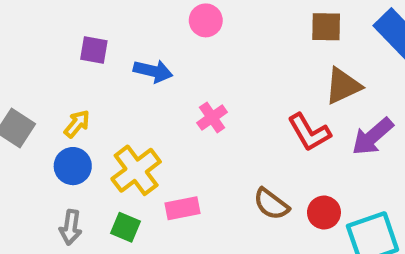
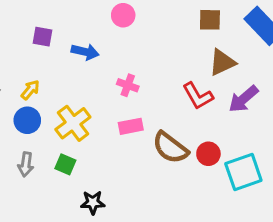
pink cross: (212, 117) -> (128, 85), turned -35
brown semicircle: (271, 204) -> (170, 148), size x1.4
pink rectangle: (183, 208) -> (131, 126), moved

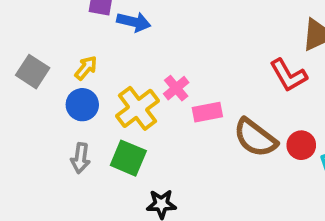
blue arrow: (85, 52) -> (134, 22), moved
pink cross: (128, 85) -> (176, 88), moved, turned 30
green square: (65, 164) -> (128, 158), size x1.4

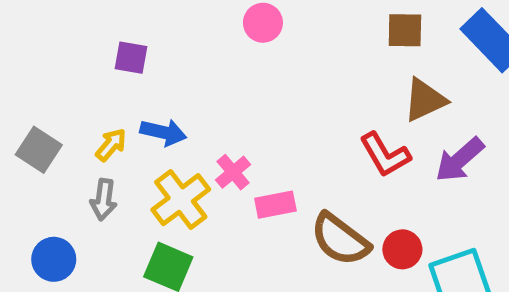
blue arrow: (134, 22) -> (163, 132), moved
blue circle: (82, 105) -> (54, 259), moved
gray arrow: (80, 158) -> (104, 200), moved

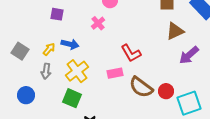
red L-shape: (385, 155) -> (131, 53), moved
pink cross: (233, 172) -> (98, 23), moved

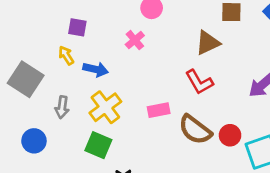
brown triangle: (175, 31) -> (208, 43), moved
yellow arrow: (49, 49) -> (66, 55), moved, turned -72
gray square: (20, 51) -> (26, 79), size x1.4
red L-shape: (131, 53) -> (199, 82), moved

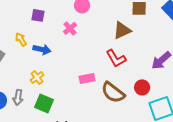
purple square: (77, 27) -> (38, 15), moved
gray arrow: (62, 107) -> (18, 97), moved
yellow cross: (105, 107) -> (37, 77), moved, size x0.6
red circle: (230, 135) -> (142, 87), moved

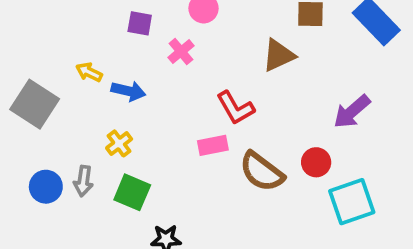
purple square: (38, 15) -> (140, 23), moved
yellow arrow: (21, 39) -> (89, 72), turned -32
red L-shape: (116, 58) -> (235, 108), moved

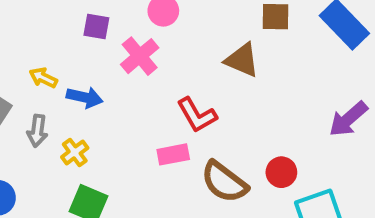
pink cross: (181, 52) -> (140, 56), size x1.4
brown triangle: (279, 55) -> (242, 60), turned 48
purple arrow: (352, 112) -> (348, 119), moved
gray arrow: (83, 181) -> (37, 131), moved

